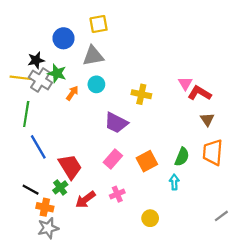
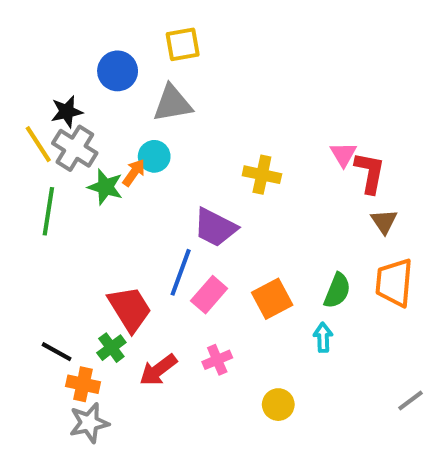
green star: (57, 73) -> (105, 187), moved
yellow line: (21, 78) -> (38, 144), turned 50
cyan circle: (96, 84) -> (154, 156), moved
red L-shape: (200, 93) -> (370, 173), turned 70
blue line: (38, 147) -> (181, 272), moved, turned 50

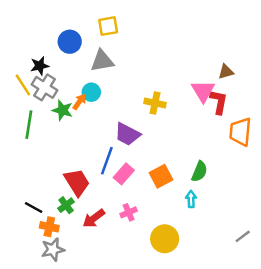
pink triangle: (343, 154) -> (203, 91), size x1.5
brown triangle: (384, 221) -> (226, 72), moved, turned 49
orange trapezoid: (394, 282) -> (240, 132), moved
yellow circle: (278, 405) -> (165, 239), size x1.5

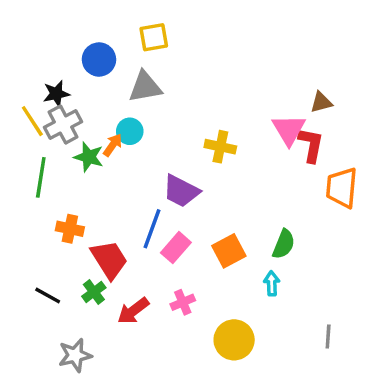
gray cross: (44, 87) -> (63, 124), turned 30
orange cross: (49, 227) -> (70, 229), moved
gray line: (243, 236) -> (328, 336), moved, turned -49

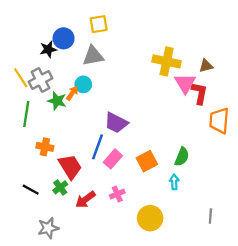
black star: (56, 94) -> (48, 49), moved
yellow cross: (220, 147) -> (167, 61), moved, size x1.4

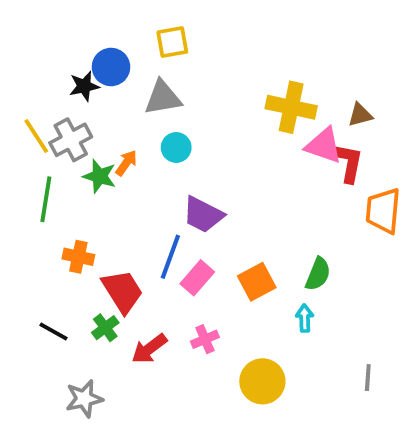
pink triangle: (185, 83) -> (324, 146), turned -40
cyan circle: (83, 84) -> (176, 147), moved

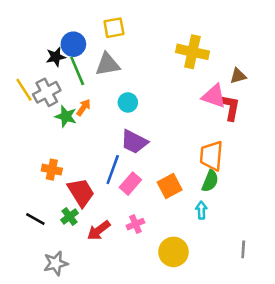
yellow cross: (291, 107) -> (192, 52), moved
cyan circle: (176, 147) -> (128, 102), moved
green line: (46, 199) -> (77, 71), moved, turned -32
orange trapezoid: (383, 211) -> (211, 156), moved

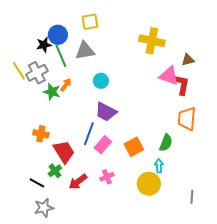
orange trapezoid: (211, 156) -> (187, 119), moved
black line: (35, 219) -> (37, 183), moved
yellow circle: (173, 252) -> (149, 184), moved

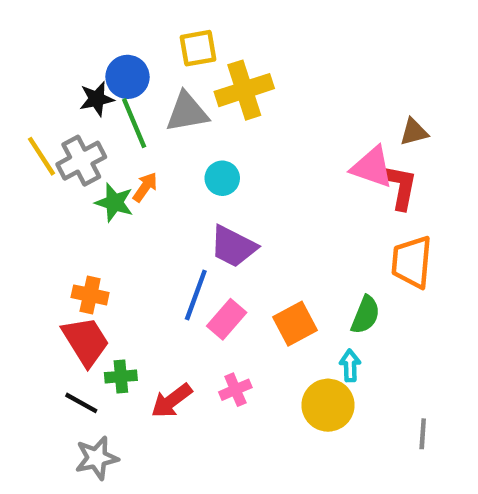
yellow cross: (152, 41) -> (244, 90), moved, turned -30
red trapezoid: (64, 152) -> (86, 341), moved
green cross: (55, 171) -> (121, 376), turned 32

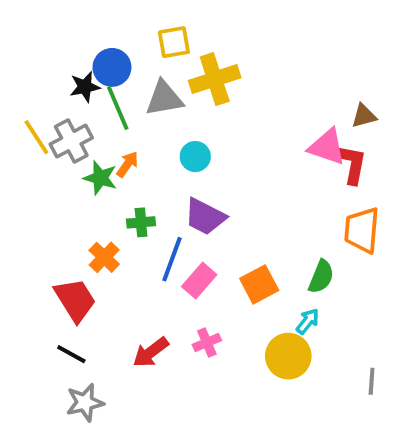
orange cross: (90, 295) -> (104, 257), moved, turned 32
cyan arrow: (350, 365) -> (308, 321), turned 40
green cross: (121, 376) -> (141, 222), moved

